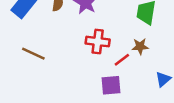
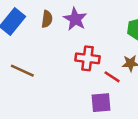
red line: (122, 60) -> (112, 77), turned 70

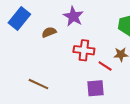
brown semicircle: (47, 19) -> (49, 32), moved, turned -120
brown line: (22, 71) -> (38, 84), moved

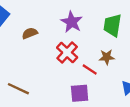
purple star: (73, 16) -> (72, 22), moved
red cross: (84, 50) -> (67, 53), turned 36

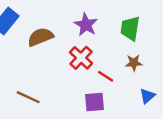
brown semicircle: (30, 33) -> (40, 37), size x1.5
brown star: (107, 57) -> (134, 63), moved

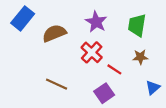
brown line: (28, 97) -> (57, 84), moved
purple square: (94, 102) -> (104, 93), turned -30

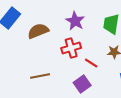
red cross: (92, 52) -> (71, 48), turned 30
brown line: (57, 84) -> (40, 76), turned -36

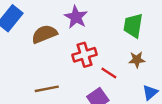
purple star: (75, 21) -> (76, 17), moved

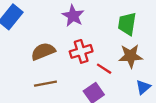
brown semicircle: (44, 34) -> (43, 51), moved
brown star: (137, 60) -> (131, 56), size x1.5

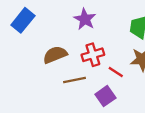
brown line: (45, 84) -> (75, 80), moved

